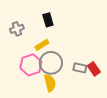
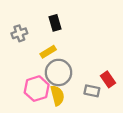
pink hexagon: (31, 65) -> (37, 89), moved
gray rectangle: (80, 68) -> (92, 91), moved

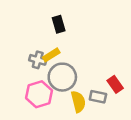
gray cross: (19, 33) -> (38, 60), moved, turned 35
yellow semicircle: (57, 96) -> (78, 102), moved

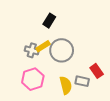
black rectangle: (59, 24) -> (49, 21), turned 48
gray circle: (62, 77) -> (62, 50), moved

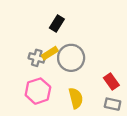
gray rectangle: (82, 81) -> (113, 104), moved

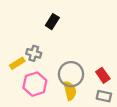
yellow rectangle: (50, 53) -> (17, 63), moved
gray circle: (71, 58) -> (71, 74), moved

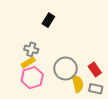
yellow rectangle: (17, 63) -> (28, 62), moved
yellow semicircle: (70, 91) -> (78, 84), moved

